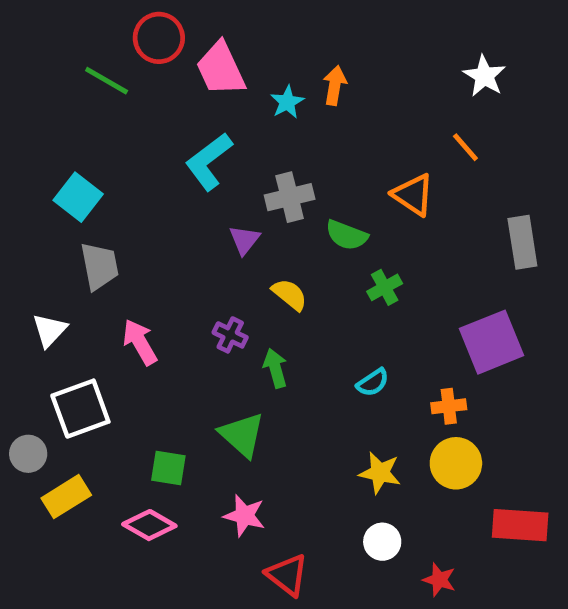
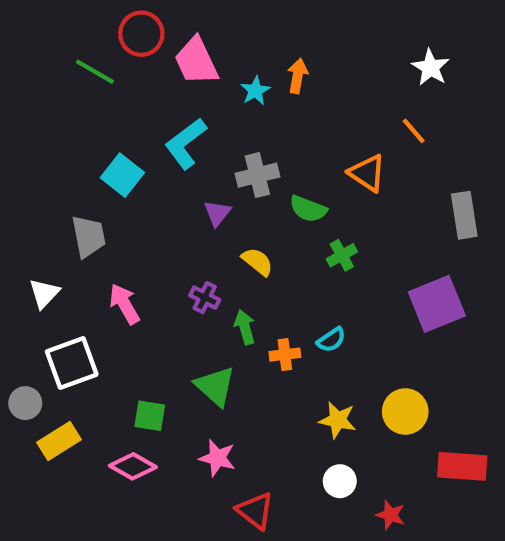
cyan square: (78, 197) -> (122, 175), moved
orange cross: (449, 406) -> (285, 355), moved

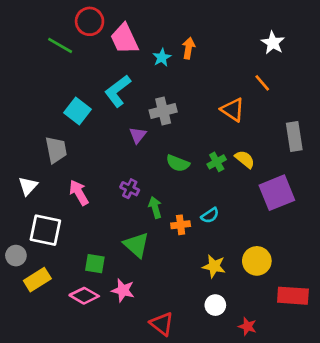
green semicircle: (308, 209) -> (178, 163), moved
yellow semicircle: (257, 262) -> (245, 159), moved
white square: (72, 363) -> (45, 230), turned 32
pink star: (217, 458) -> (123, 290), moved

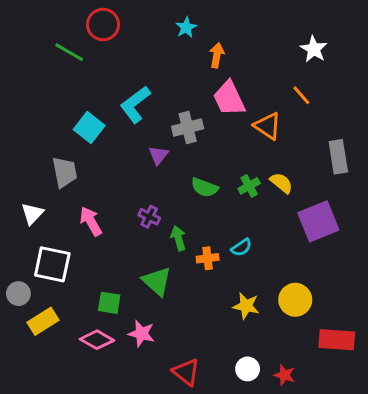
pink trapezoid: (124, 39) -> (229, 98), moved
cyan star: (162, 57) -> (186, 28), moved
white circle: (215, 305) -> (248, 369), moved

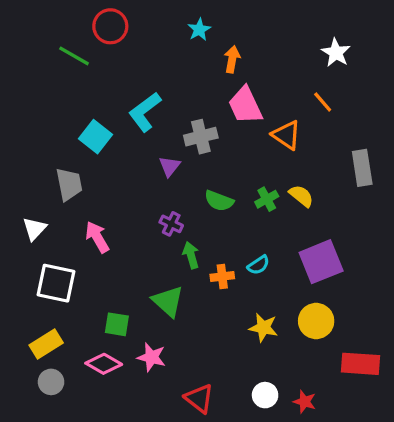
purple cross: (149, 217) -> (171, 224), moved
purple square: (318, 221) -> (321, 262), moved
gray circle: (18, 294) -> (51, 382), moved

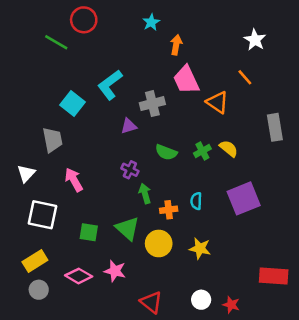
purple triangle: (170, 166) -> (129, 126), turned 35
cyan semicircle: (258, 265) -> (196, 201), turned 126
yellow circle: (316, 321) -> (159, 243), moved
green square: (117, 324) -> (89, 232), moved

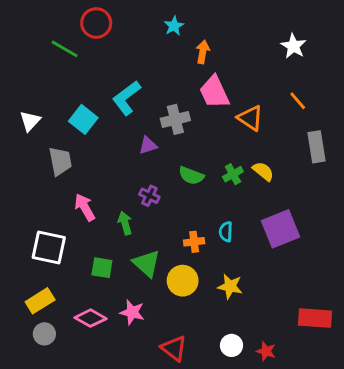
orange line: (245, 77) -> (298, 101), moved
white triangle: (26, 174) -> (30, 121), moved
green arrow: (145, 193) -> (125, 223), moved

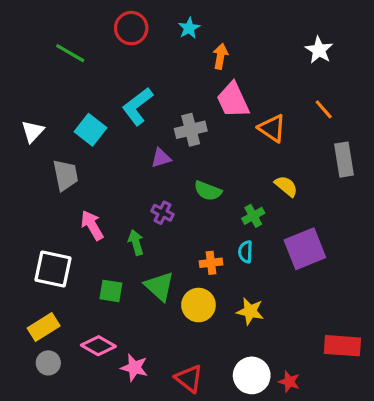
red circle: (96, 23) -> (131, 28), moved
green cross: (233, 174) -> (253, 216), moved
pink star: (132, 312) -> (134, 368), moved
white circle: (232, 345) -> (252, 375), size x1.5

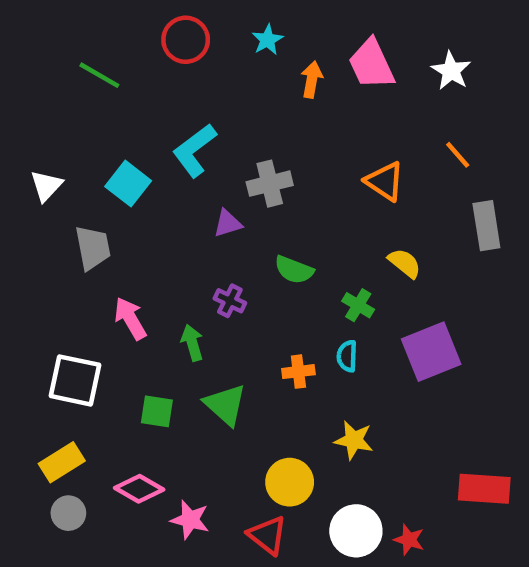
pink trapezoid: (233, 100) -> (371, 64), moved
green cross: (253, 216) -> (358, 305), turned -30
yellow circle: (198, 305) -> (290, 482), moved

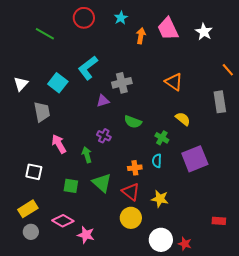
orange line: (458, 155) -> (228, 70), moved
white square: (75, 380) -> (34, 172), size x0.7
red rectangle: (484, 489) -> (219, 221), size x0.6
red triangle: (267, 535) -> (131, 192), moved

